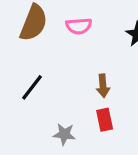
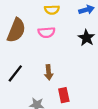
brown arrow: (103, 86) -> (49, 72), moved

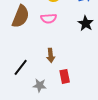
black line: (15, 73) -> (21, 67), moved

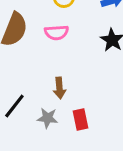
gray star: (40, 85) -> (48, 118), moved

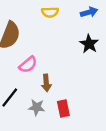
pink semicircle: (57, 32) -> (28, 65), moved, turned -36

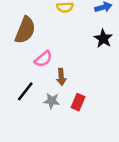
red rectangle: (63, 109) -> (78, 102), turned 35

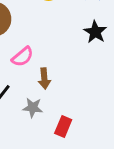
red rectangle: (78, 102) -> (63, 127), moved

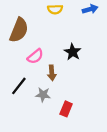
black star: (95, 32) -> (73, 52), moved

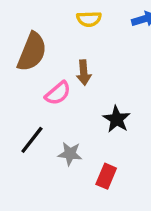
black star: (73, 52) -> (117, 119), moved
brown arrow: (52, 73) -> (84, 73), moved

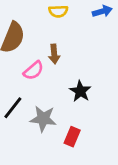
gray star: (70, 154) -> (43, 119), size x1.4

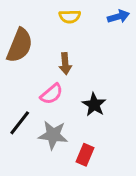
pink semicircle: (33, 71) -> (52, 94), moved

